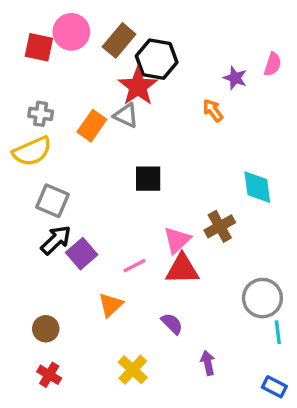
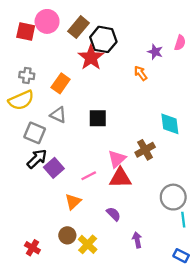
gray triangle: (126, 115) -> (58, 115), moved
brown circle: (46, 329) -> (67, 235), moved

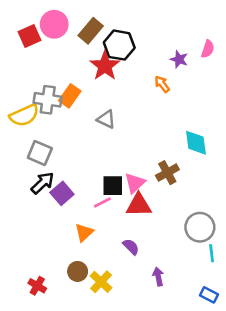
red square: (26, 32) -> (29, 36), turned -36
gray cross: (27, 75) -> (48, 100), moved, size x1.5
gray triangle: (58, 115) -> (106, 119), moved
black square: (98, 118) -> (113, 186), moved

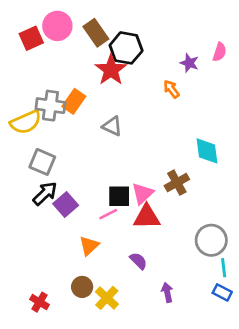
brown rectangle: (91, 31) -> (96, 33), turned -75
blue rectangle: (209, 295) -> (222, 292), moved

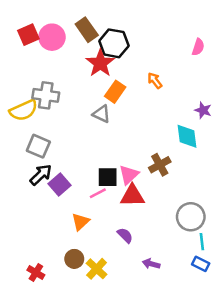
pink circle: (57, 26) -> (52, 37), moved
purple star: (189, 63) -> (203, 110), moved
orange rectangle: (74, 101) -> (115, 92), moved
purple arrow: (167, 292) -> (151, 264), turned -63

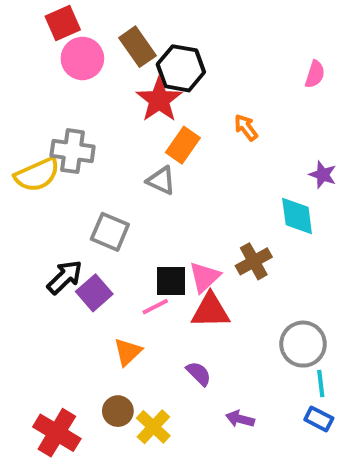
red square: (28, 35) -> (63, 23), moved
gray square: (38, 146) -> (110, 232), moved
red cross: (36, 273) -> (57, 433), size x1.6

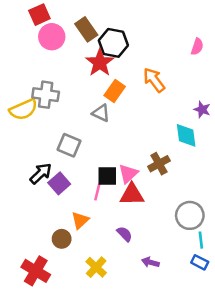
orange arrow: (246, 127) -> (154, 80), size x1.5
pink line: (155, 307) -> (97, 192), turned -49
brown circle: (118, 411) -> (62, 239), moved

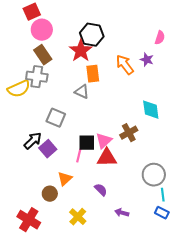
brown rectangle: (86, 29) -> (43, 55), moved
orange rectangle: (115, 91) -> (93, 74), turned -42
purple star: (202, 109) -> (147, 60), moved

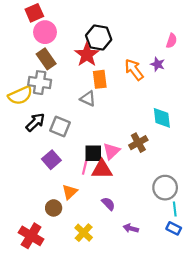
black arrow: (33, 141) -> (35, 122), moved
red triangle: (107, 158) -> (102, 169), moved

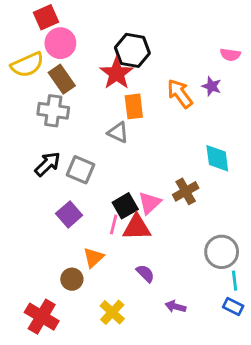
pink semicircle: (172, 41) -> (230, 55), turned 80
yellow semicircle: (20, 95) -> (27, 65), moved
black square: (93, 153) -> (125, 206), turned -30

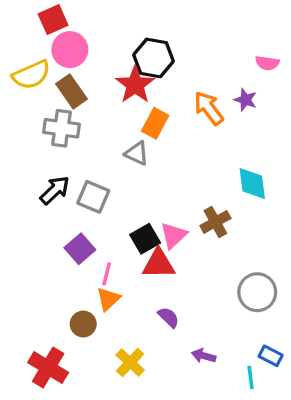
orange rectangle: (134, 106) -> (155, 123), turned 35
pink line: (114, 224) -> (107, 274), moved
cyan line: (235, 281) -> (251, 378), moved

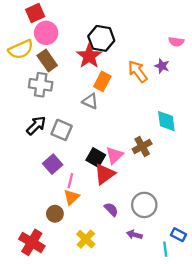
black square: (145, 239) -> (96, 158), turned -30
red triangle: (158, 264) -> (105, 174), turned -35
gray circle: (257, 292) -> (144, 205), moved

